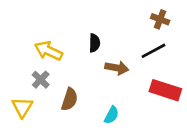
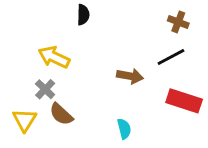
black semicircle: (94, 43) -> (83, 15), moved
brown semicircle: (70, 99) -> (61, 114), moved, turned 115
cyan semicircle: (112, 115) -> (124, 129), turned -42

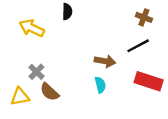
yellow arrow: (54, 57) -> (32, 28), moved
yellow triangle: (25, 120) -> (20, 97), turned 48
cyan semicircle: (124, 129) -> (100, 85), moved

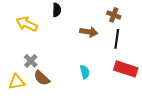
brown cross: (144, 17) -> (114, 15), moved
black line: (138, 46) -> (117, 39), turned -54
brown arrow: (105, 61) -> (89, 32), moved

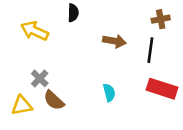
brown cross: (114, 15) -> (161, 19), moved, turned -32

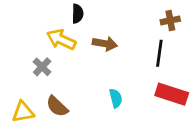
yellow arrow: (35, 31) -> (61, 40), moved
brown arrow: (114, 41) -> (105, 44), moved
gray cross: (40, 78) -> (42, 67), moved

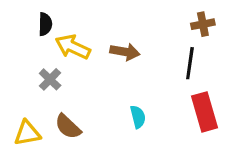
black semicircle: (78, 14) -> (45, 24), moved
red rectangle: (172, 94) -> (205, 112), turned 56

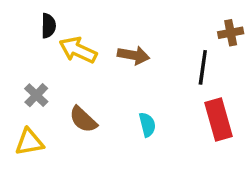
brown cross: (203, 24) -> (231, 33), moved
gray cross: (50, 79) -> (36, 95), moved
brown semicircle: (68, 127) -> (83, 119), moved

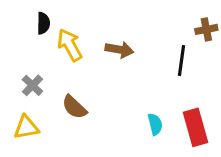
yellow arrow: (78, 50) -> (70, 45), turned 36
red rectangle: (218, 119) -> (195, 127), moved
cyan semicircle: (147, 125) -> (155, 124), moved

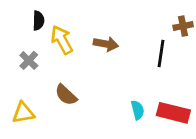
gray cross: (32, 85) -> (29, 60), moved
red rectangle: (195, 127) -> (173, 113), turned -60

